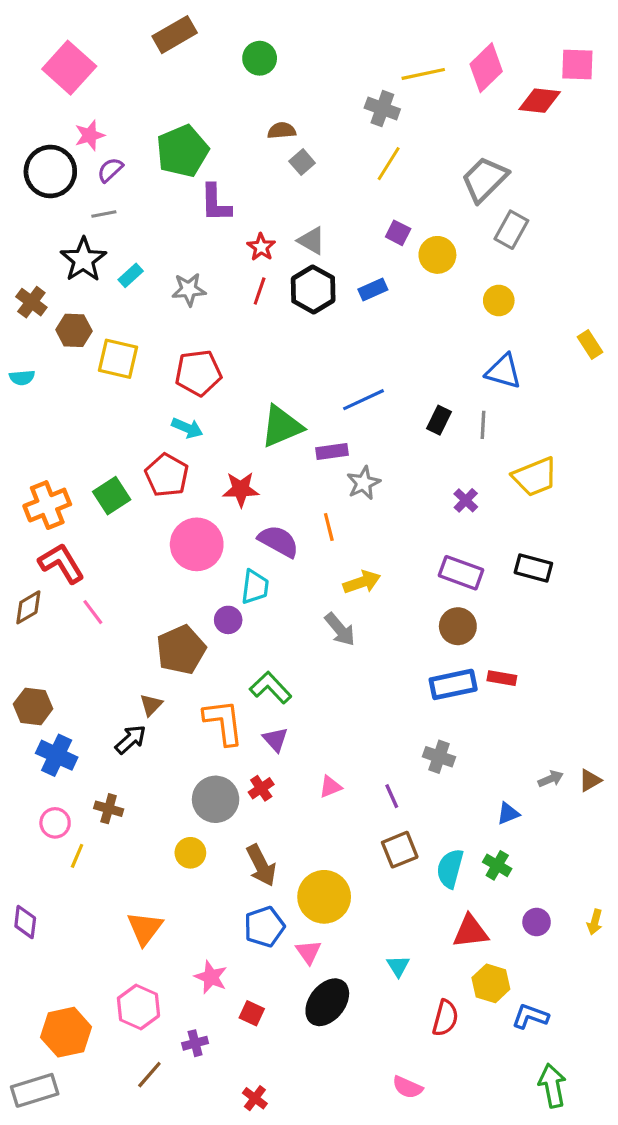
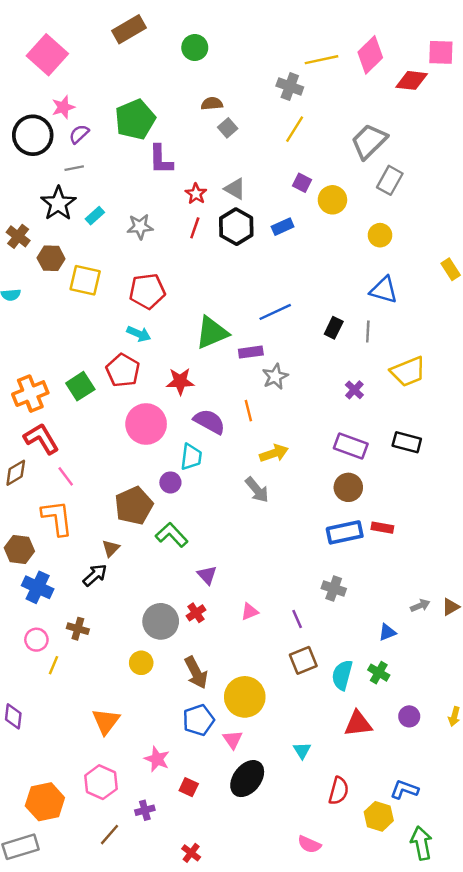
green L-shape: (271, 688) -> (172, 535), moved
orange L-shape: (223, 722) -> (57, 518), moved
yellow hexagon: (491, 983) -> (379, 816), moved

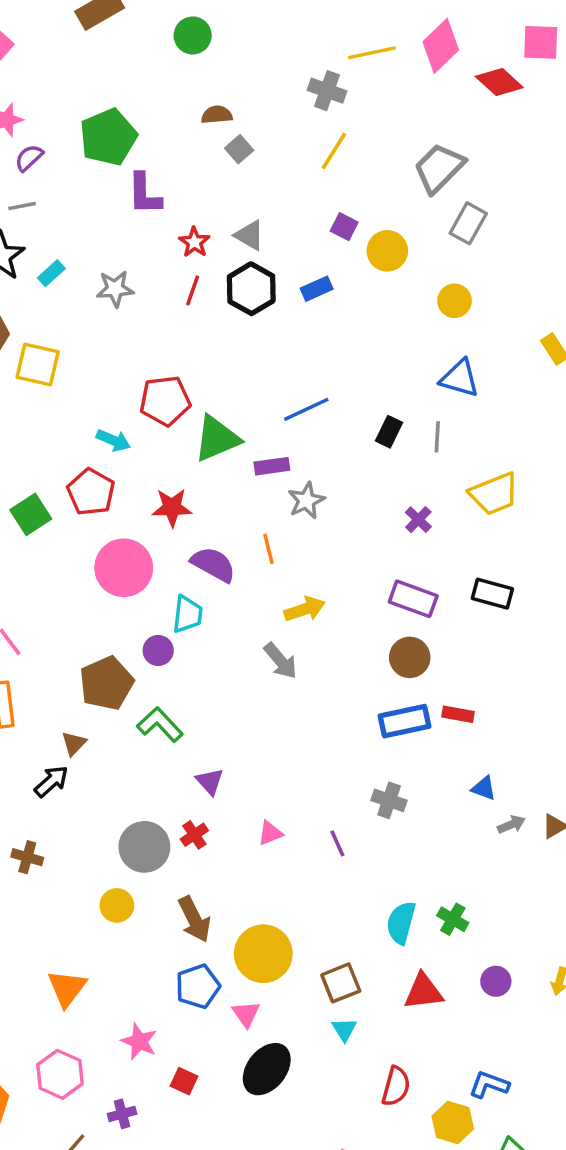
red diamond: (412, 80) -> (499, 82), turned 36
red pentagon: (147, 291) -> (165, 401), moved
blue triangle: (387, 632) -> (484, 788), moved, turned 42
brown square: (303, 660) -> (341, 983), moved

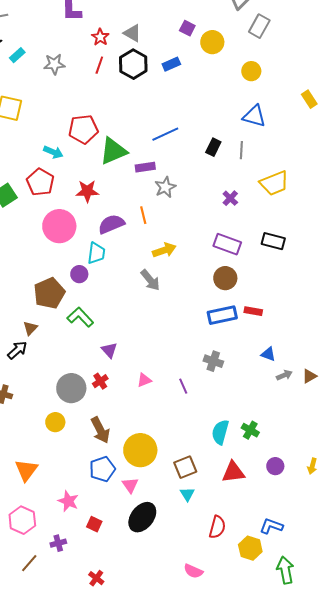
purple semicircle: (213, 564) -> (111, 224), turned -52

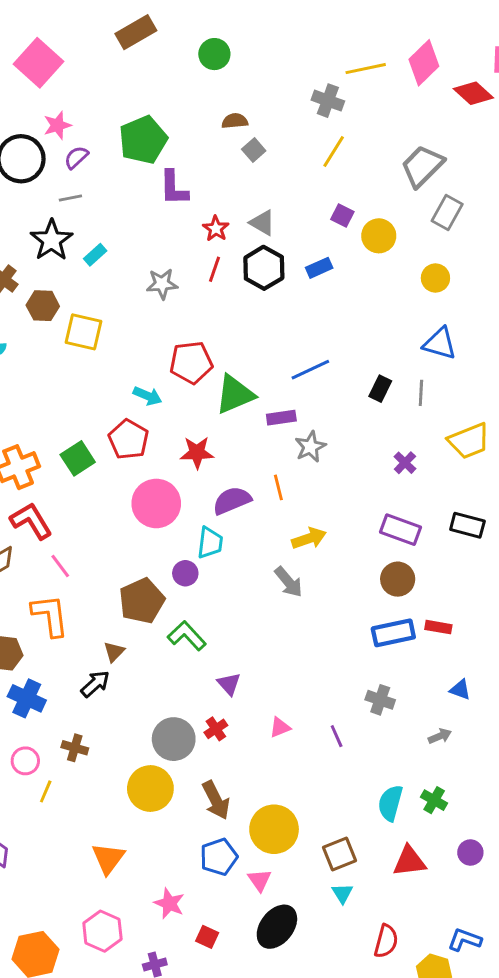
gray star: (54, 64) -> (162, 284), moved
gray arrow: (284, 375) -> (440, 736), moved
yellow circle: (55, 422) -> (150, 789), size x1.6

